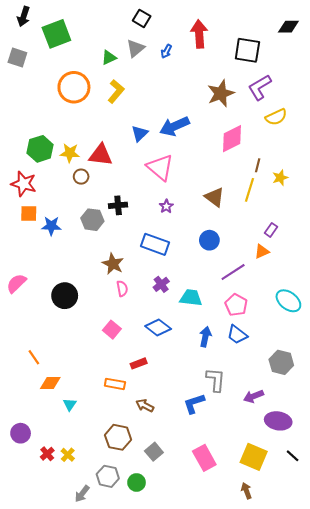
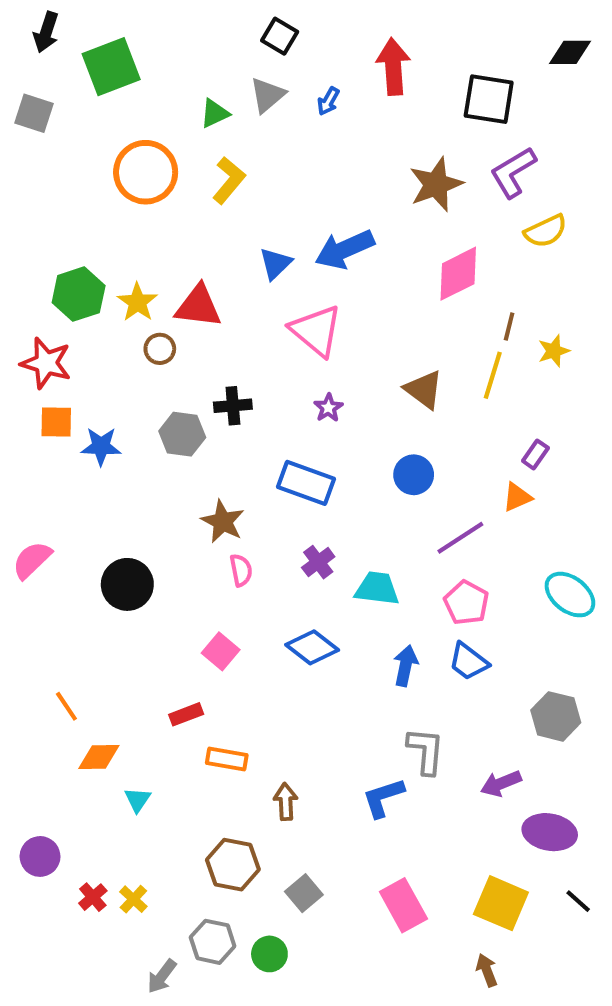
yellow star: (70, 153) -> (137, 302), turned 30
red rectangle: (139, 363) -> (186, 714), moved
brown arrow: (145, 406) -> (286, 802), turned 60

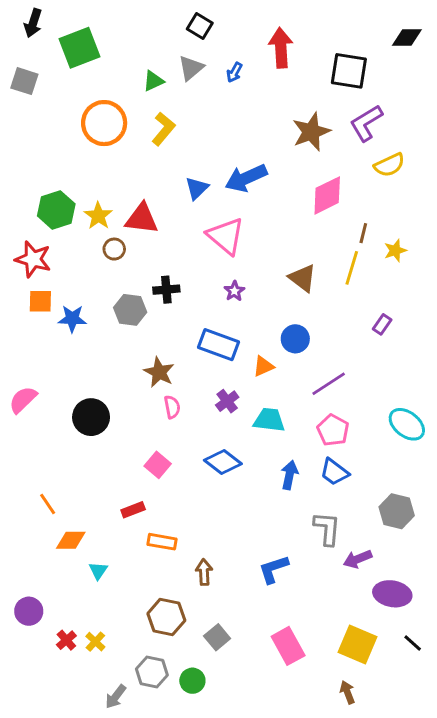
orange triangle: (517, 497) -> (263, 366), moved
gray L-shape: (426, 751) -> (327, 529), moved

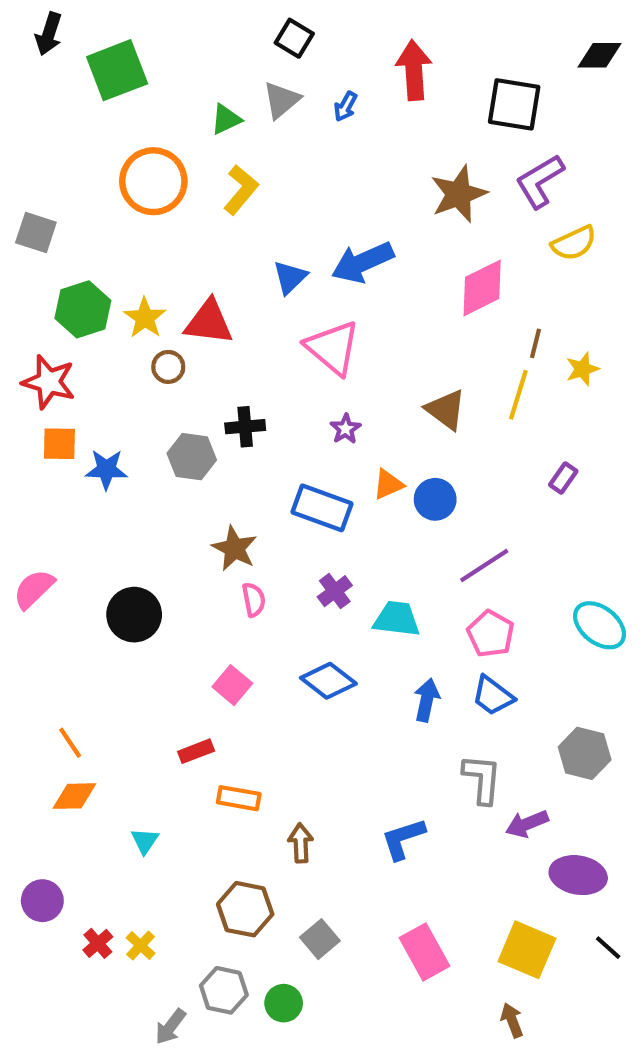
gray square: (24, 81) -> (36, 232), moved
orange triangle: (263, 366) -> (388, 484), moved
orange diamond: (71, 540) -> (74, 796), moved

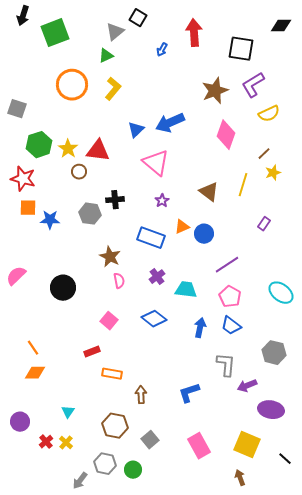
gray triangle: (281, 100) -> (115, 32), moved
pink diamond: (482, 288) -> (226, 135), turned -44
brown line: (535, 343) -> (264, 154), moved, turned 32
cyan triangle: (145, 841) -> (68, 412), moved
black line: (608, 948) -> (285, 459), moved

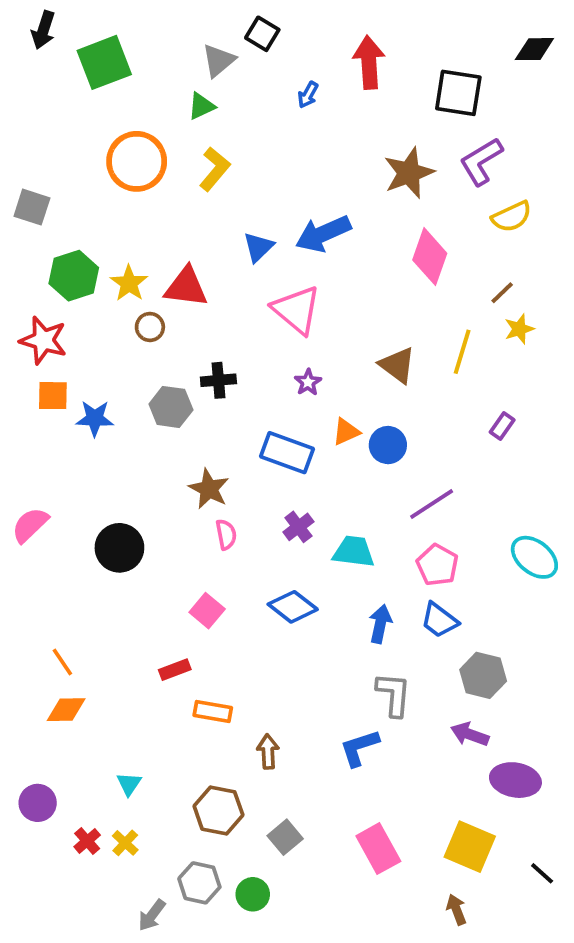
gray hexagon: (274, 353) -> (483, 675), moved
gray L-shape: (226, 365) -> (394, 694), moved
purple arrow: (247, 386) -> (470, 734), turned 42

